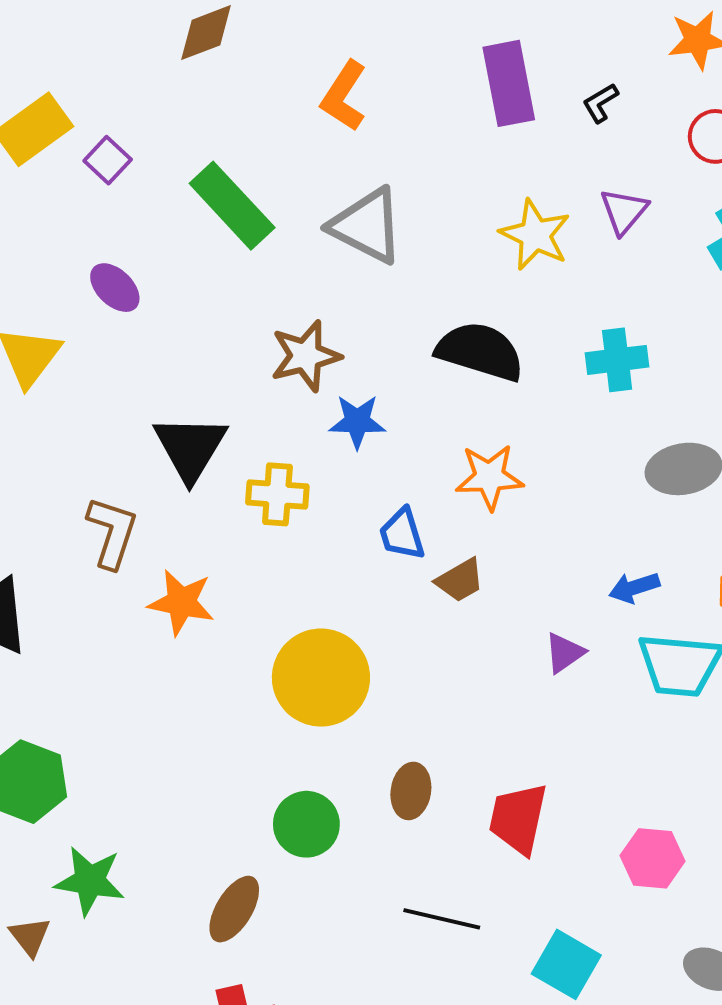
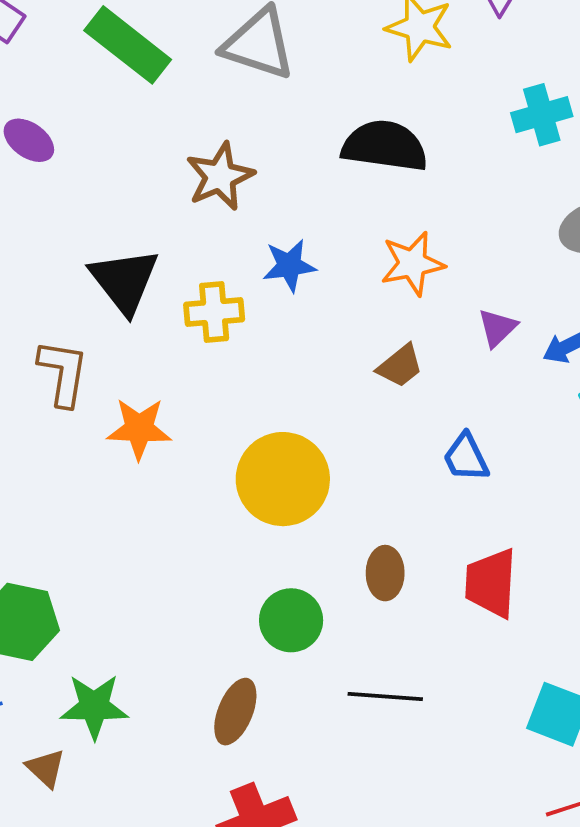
cyan cross: (617, 360) -> (542, 115), moved
blue star: (357, 422) -> (289, 266), moved
blue trapezoid: (402, 534) -> (466, 457), moved
purple triangle: (564, 653) -> (497, 328), moved
black line: (442, 919) -> (385, 696), moved

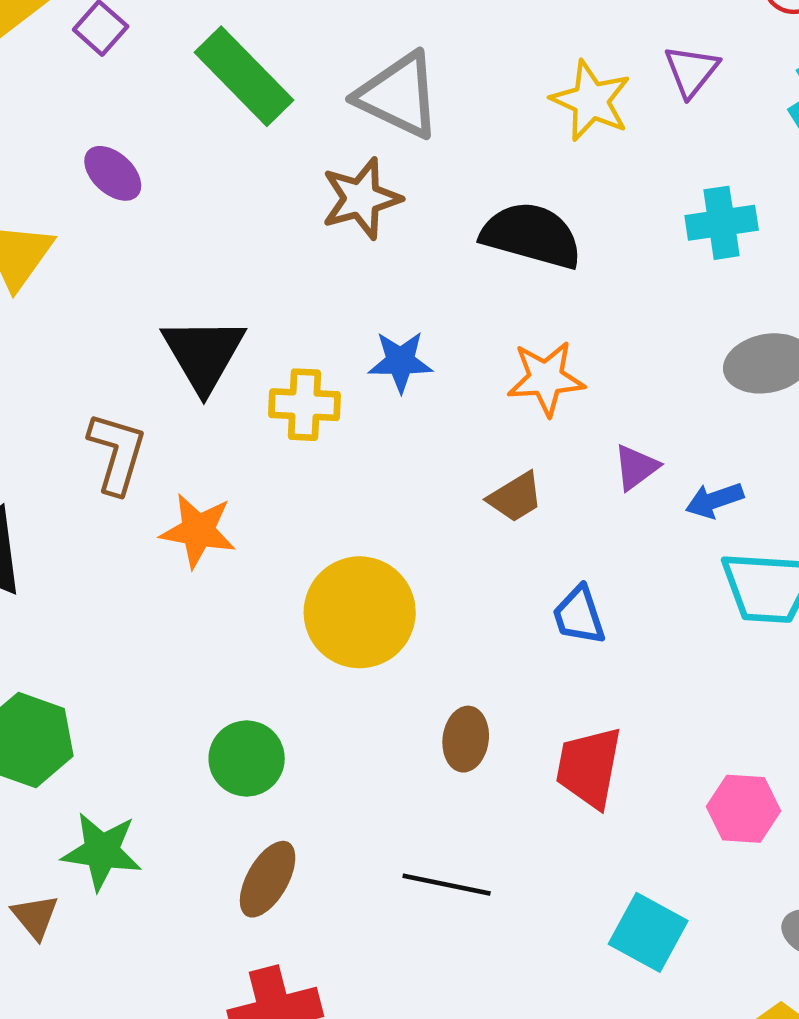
brown star: (220, 176) -> (361, 198), moved
green circle: (291, 620) -> (247, 759), moved

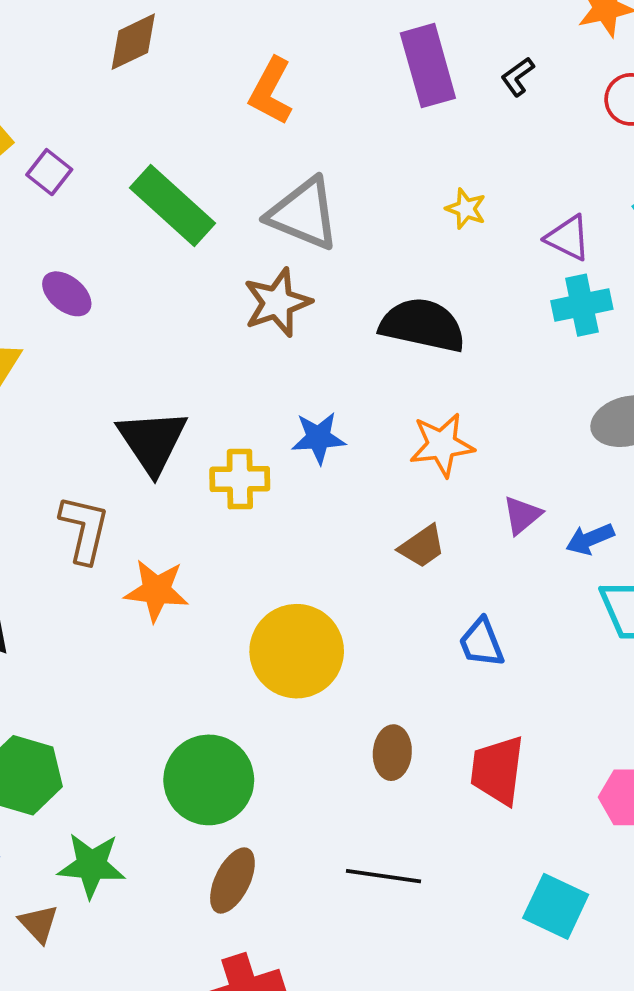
purple triangle: (691, 71) -> (568, 238), moved, turned -39
yellow star: (591, 101) -> (466, 209), size x0.6
green circle: (247, 759) -> (209, 780), size x1.4

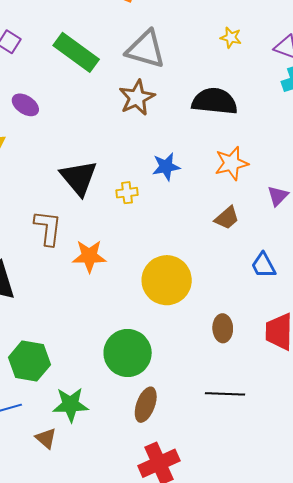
yellow cross: (240, 479) -> (127, 193), size x0.7

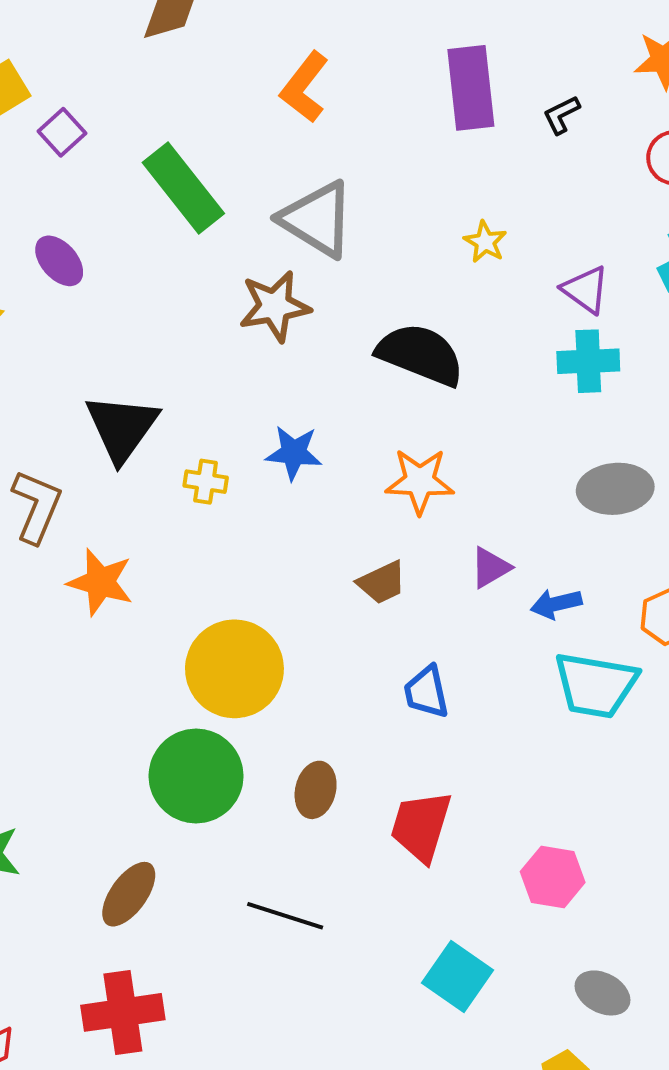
green circle: (128, 353) -> (196, 776), moved

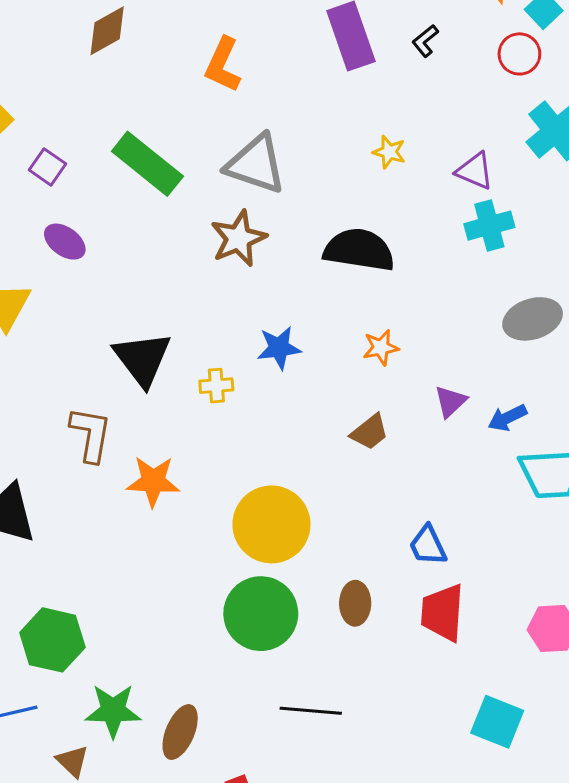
purple square: (62, 132) -> (48, 167), moved
orange star: (420, 481) -> (381, 347), size x0.7
blue trapezoid: (426, 692) -> (428, 545), moved
brown ellipse: (129, 894) -> (180, 732), moved
black line: (285, 916) -> (311, 711), moved

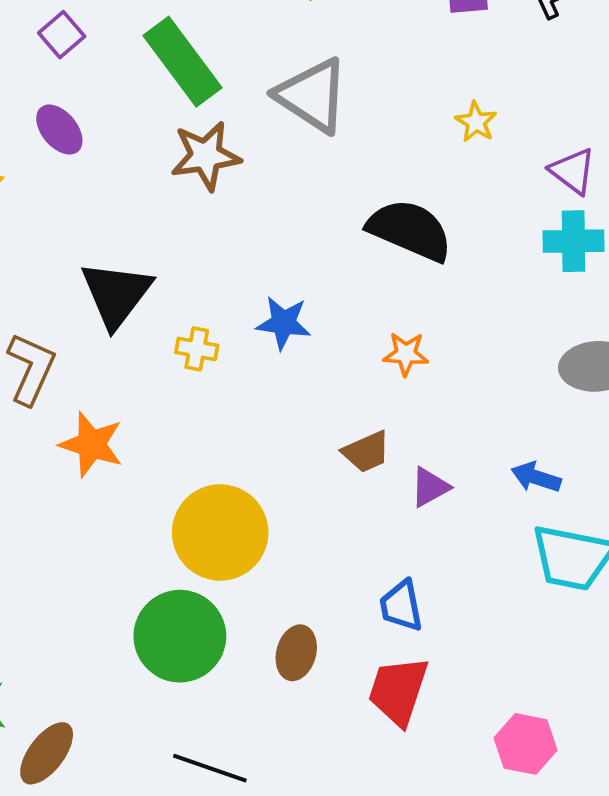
brown star: (238, 238) -> (206, 156), moved
purple triangle: (450, 401) -> (430, 487), moved
blue arrow: (507, 418) -> (536, 477), turned 30

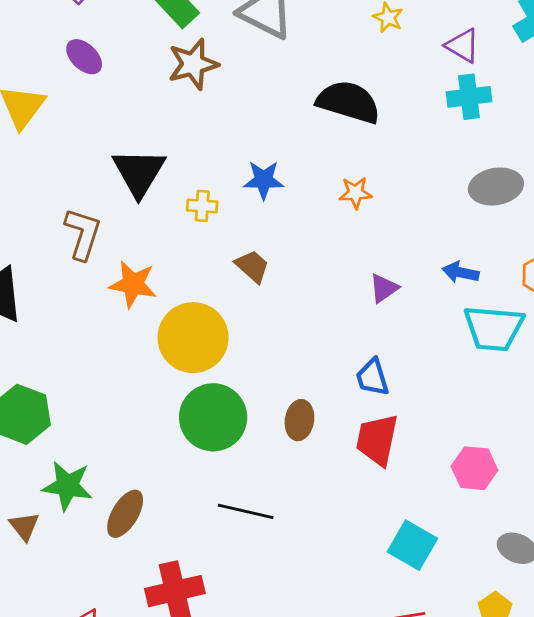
brown trapezoid: (366, 452) -> (252, 266), moved, turned -108
yellow circle: (220, 532) -> (193, 338), moved

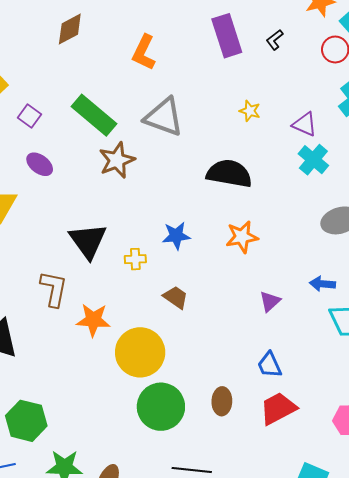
cyan cross: (469, 97) -> (313, 160), turned -36
orange star: (356, 193) -> (242, 237), size x1.4
red trapezoid: (377, 440) -> (278, 408), turned 57

